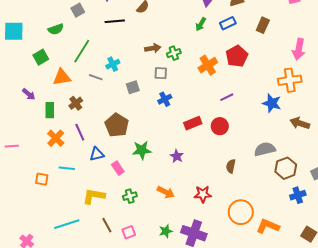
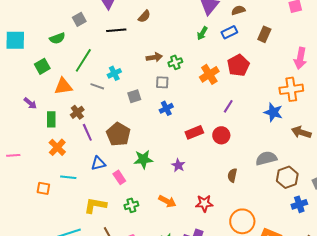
purple line: (227, 97) -> (228, 106), turned -32
purple line: (80, 132) -> (87, 132), moved

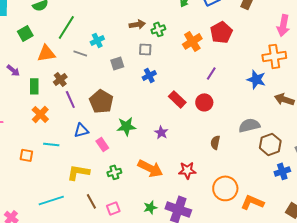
red rectangle: (194, 132) -> (177, 99), turned 66
orange arrow: (167, 201) -> (150, 168), size x1.4

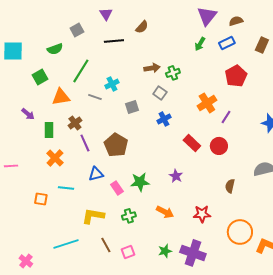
orange cross: (192, 41) -> (207, 103), moved
gray square: (145, 49) -> (160, 93), turned 32
green star: (126, 126) -> (140, 182), moved
orange arrow: (150, 168) -> (165, 212), size x0.7

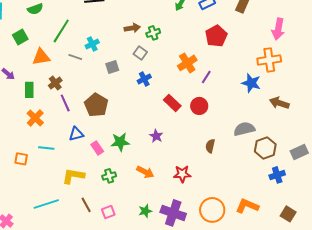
orange circle: (240, 232) -> (212, 210), moved

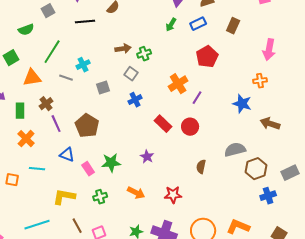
orange cross: (269, 60) -> (260, 81), size x0.6
blue triangle: (76, 134) -> (67, 155), turned 35

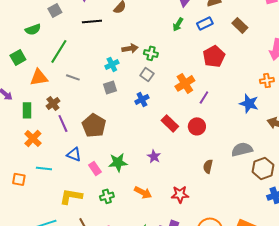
brown rectangle: (233, 26) -> (240, 25), turned -70
green cross: (144, 54) -> (151, 53), turned 32
cyan cross: (83, 65) -> (112, 64), moved
gray square: (131, 74) -> (147, 74), moved

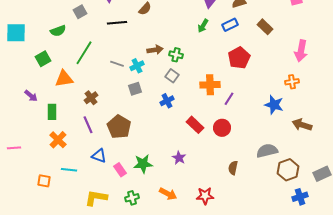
gray line: (73, 77) -> (117, 64), moved
orange cross: (185, 83) -> (210, 85), turned 30
brown cross: (53, 103) -> (91, 98), moved

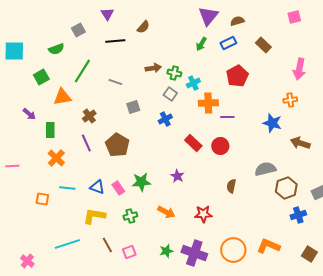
cyan cross: (137, 66) -> (193, 83), moved
purple line: (229, 99) -> (227, 117), turned 56
blue triangle: (99, 156) -> (97, 187), moved

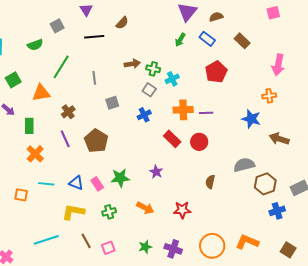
blue rectangle: (228, 43) -> (207, 39), turned 63
green square: (41, 77) -> (13, 80), moved
gray line: (115, 82) -> (94, 78), turned 64
orange cross: (208, 103) -> (183, 110), moved
purple cross: (194, 253) -> (173, 249), size x0.7

